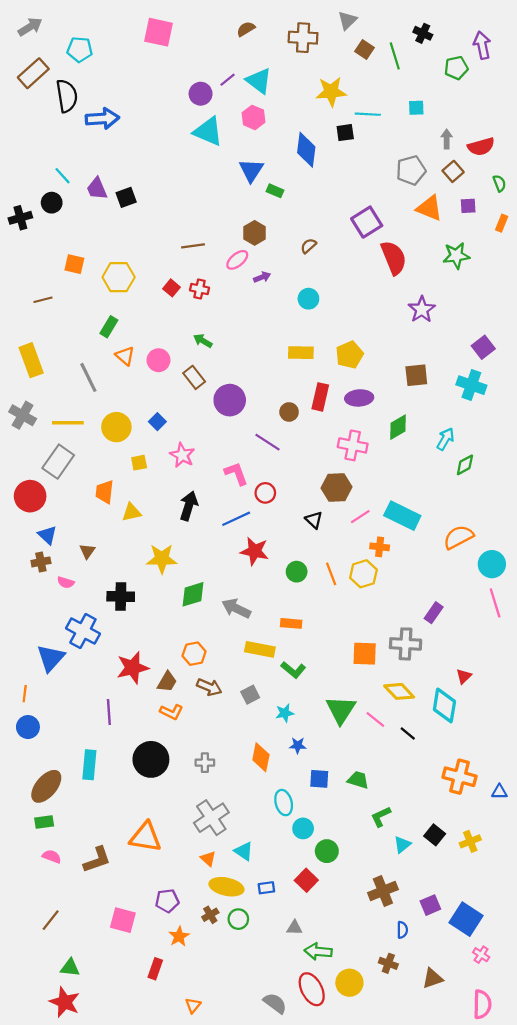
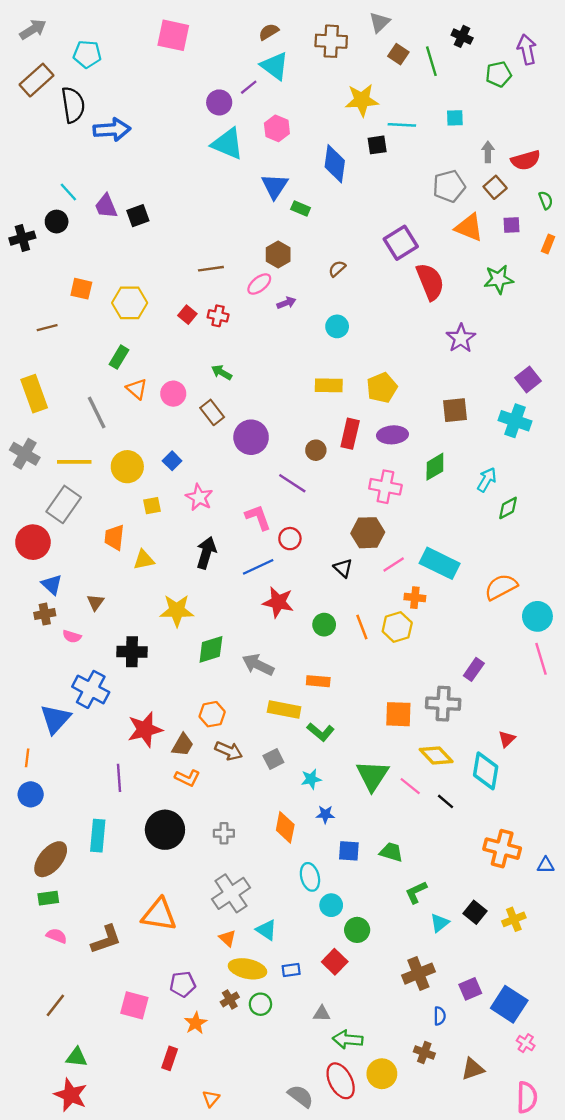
cyan triangle: (259, 81) -> (275, 66), moved

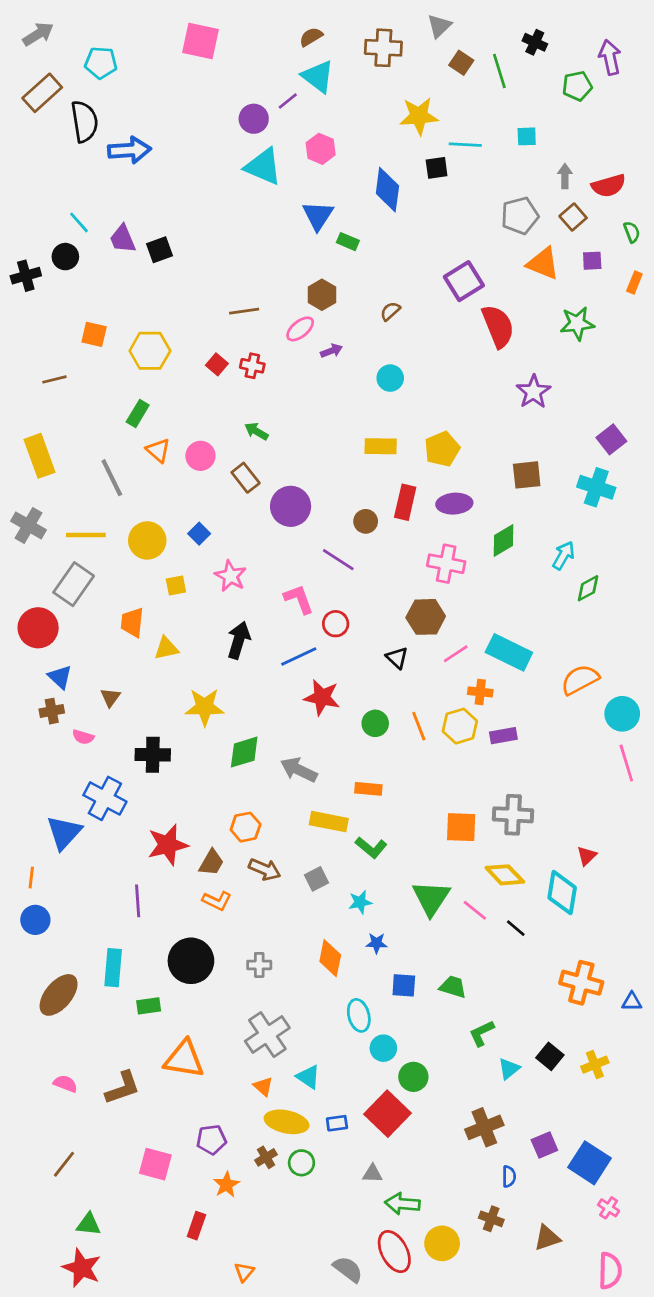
purple rectangle: (474, 669) -> (503, 736), moved, turned 45
green rectangle: (48, 898) -> (149, 1006), moved
red square: (335, 962) -> (387, 1114), size x1.5

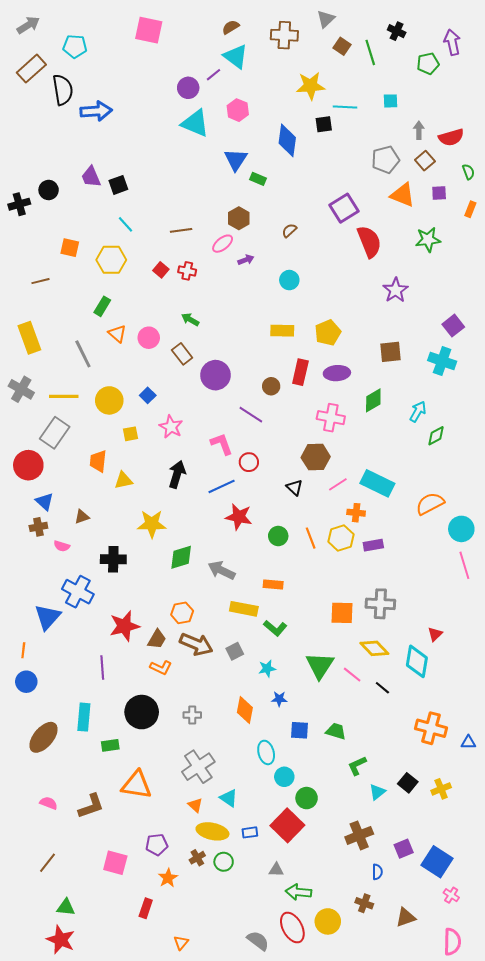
cyan line: (79, 222) -> (125, 224), moved
brown triangle: (110, 697) -> (82, 517), turned 35
brown arrow: (265, 869) -> (196, 644), size x1.4

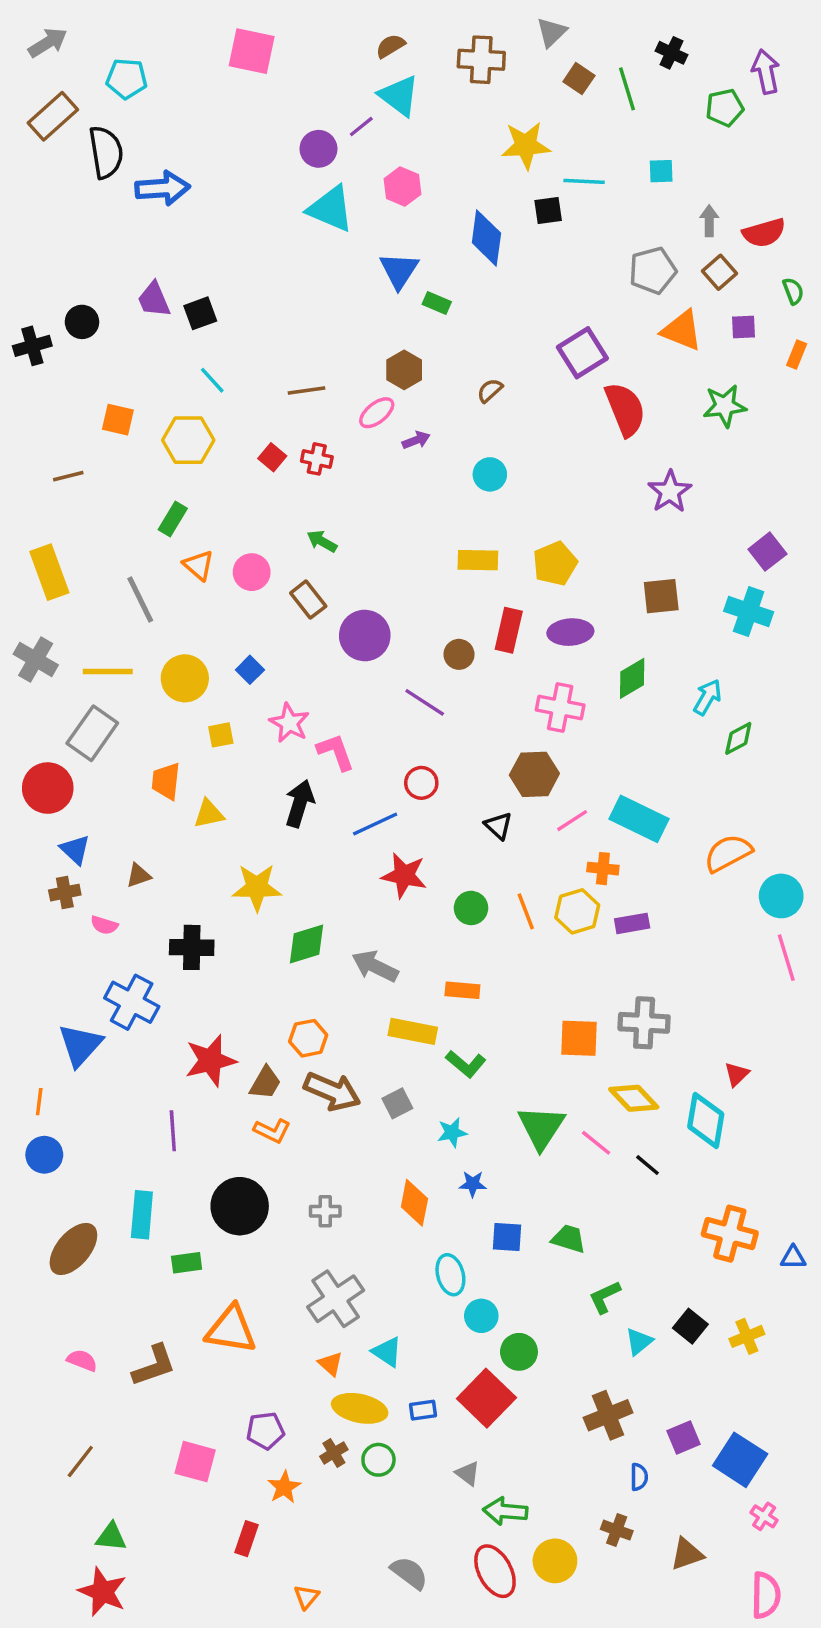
pink L-shape: (222, 444) -> (336, 752), moved
gray triangle: (276, 870) -> (468, 1474), turned 35
gray semicircle: (258, 941) -> (409, 1573), moved

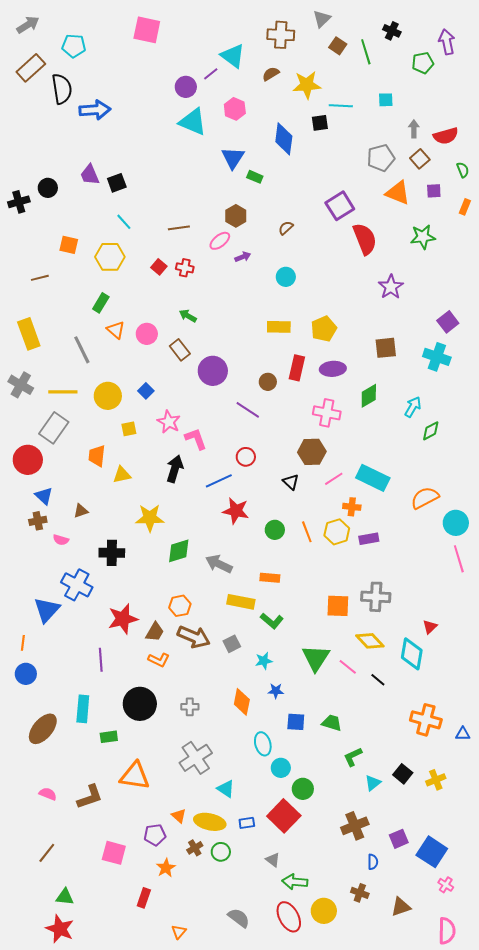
brown semicircle: (390, 46) -> (271, 74), moved
orange triangle: (330, 1364) -> (179, 816), moved

